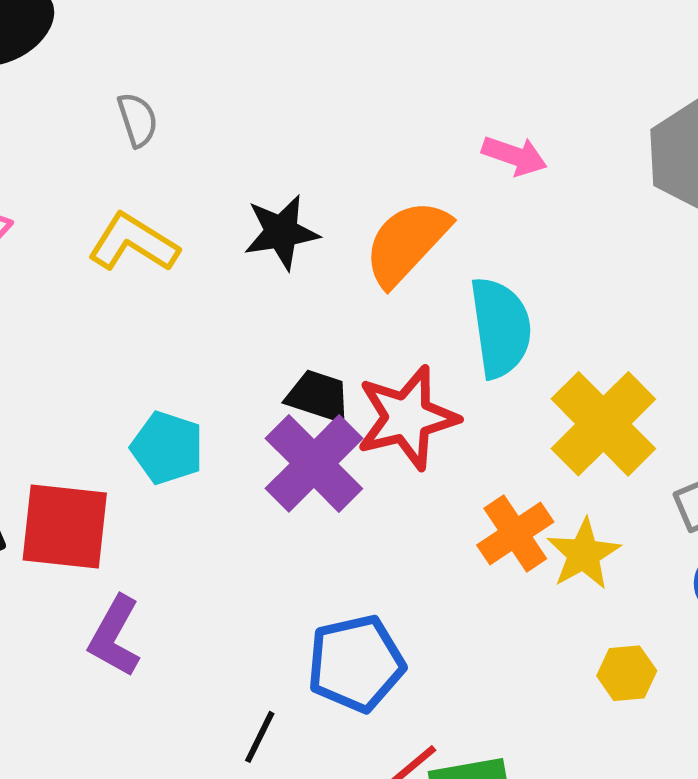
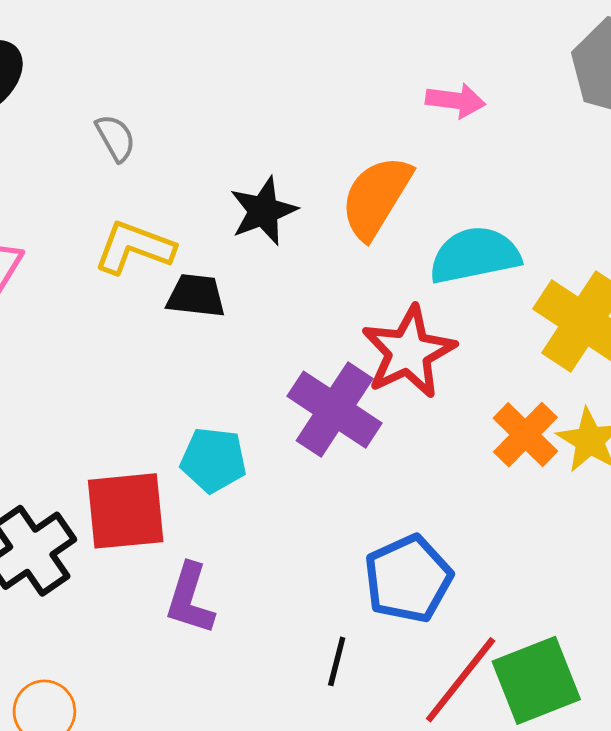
cyan semicircle: (500, 328) -> (475, 255), turned -82
black trapezoid: (318, 396) -> (196, 296), moved
cyan pentagon: (167, 448) -> (213, 460), moved

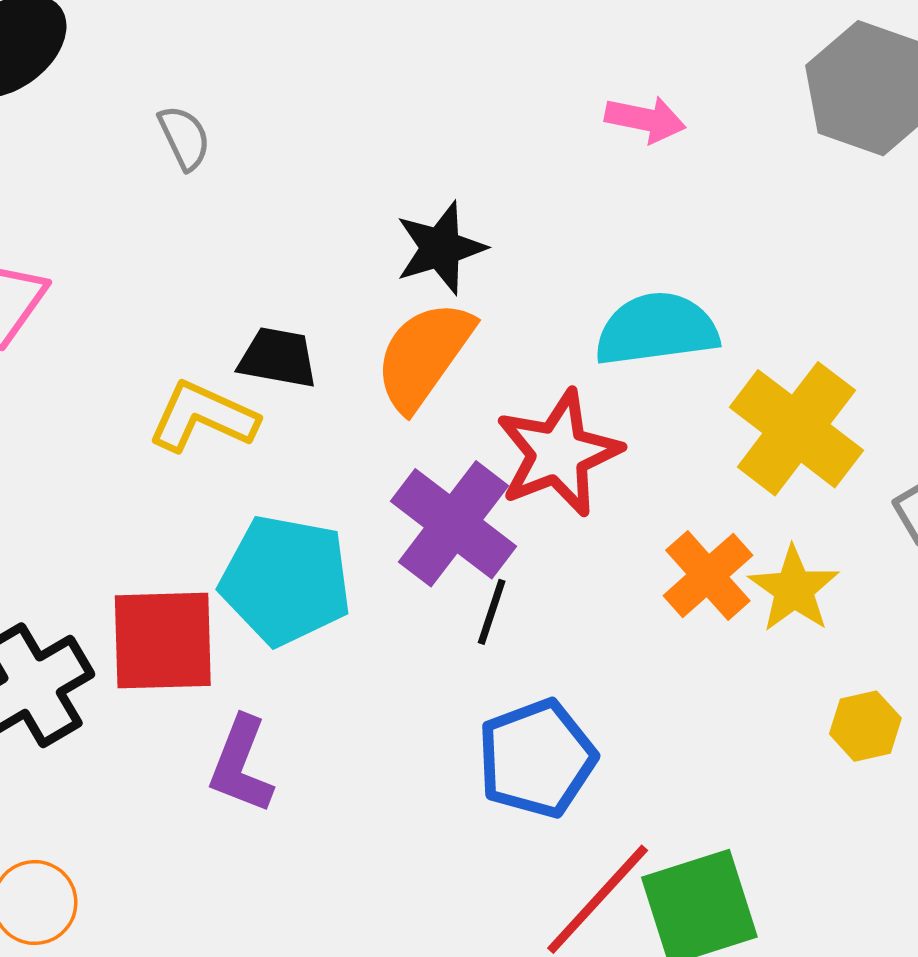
orange semicircle: (376, 197) -> (424, 355), moved
black star: (263, 211) -> (440, 248), moved
yellow L-shape: (134, 247) -> (203, 417), moved
cyan pentagon: (213, 460) -> (286, 580), size x1.5
black line: (337, 661) -> (492, 612), moved

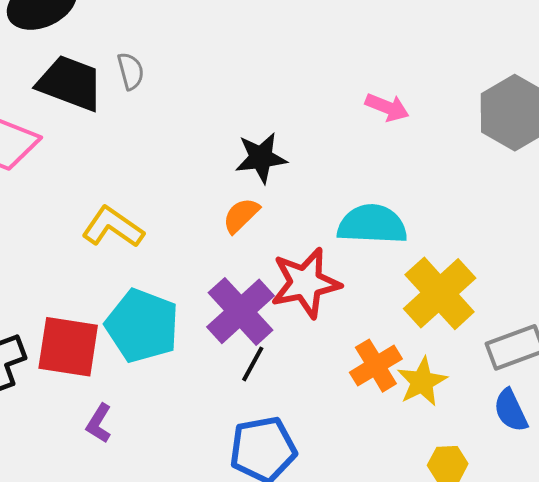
orange semicircle: (424, 355) -> (241, 215), size x0.6
black trapezoid: (278, 358) -> (70, 83), moved, size x1.5
purple L-shape: (241, 765) -> (99, 423), size x0.7

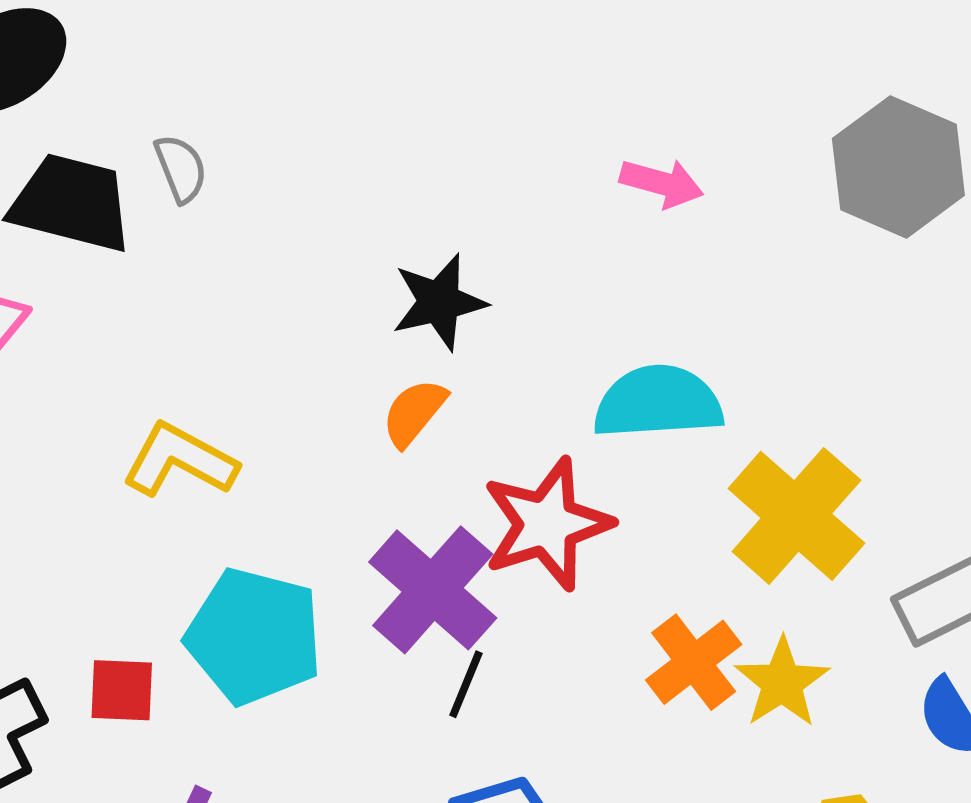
red square: (68, 347) -> (122, 690), size x0.6

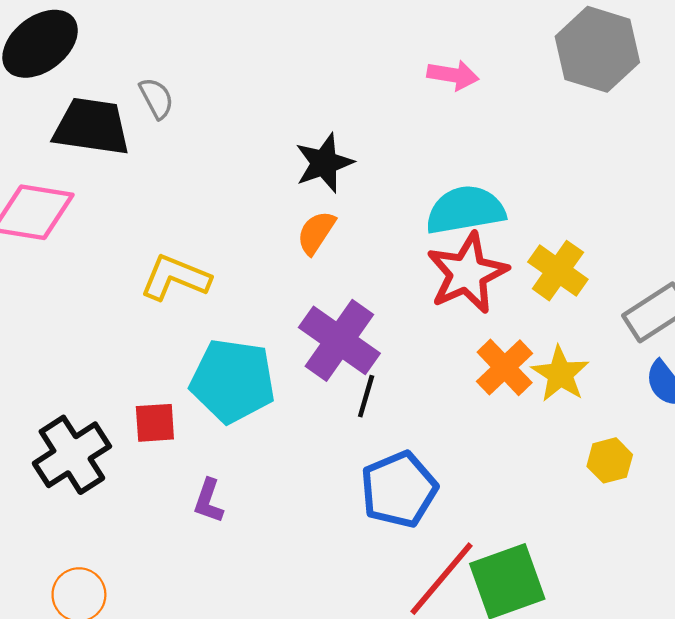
yellow cross: (796, 516) -> (558, 271), size x0.7
red star: (547, 524) -> (467, 273), moved

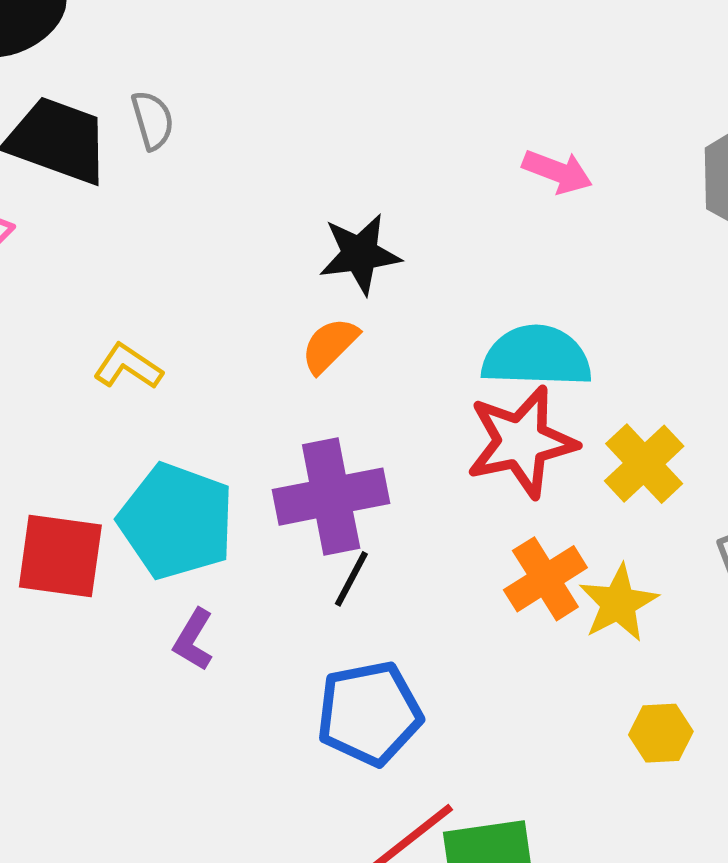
yellow L-shape: (175, 278) -> (128, 367), size x0.7
purple cross: (339, 340) -> (331, 497), turned 32
red square: (155, 423) -> (60, 556), size x1.5
purple L-shape: (208, 501) -> (193, 640), moved

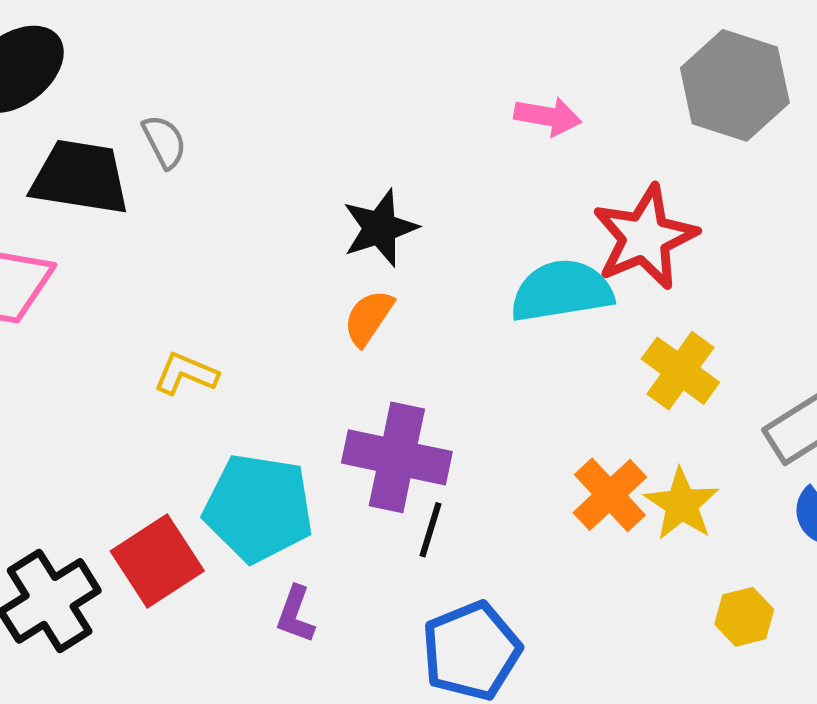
red star: (522, 442) -> (645, 237), moved
purple cross: (331, 497) -> (397, 457), turned 34
red square: (60, 556) -> (157, 561), turned -30

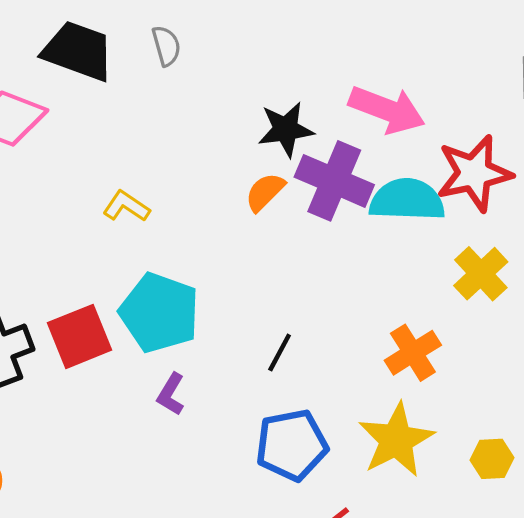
pink arrow: (548, 116) -> (387, 110), moved, size x1.6
gray semicircle: (164, 142) -> (166, 46), moved
purple cross: (397, 457) -> (334, 181), moved
yellow star: (682, 504) -> (396, 440), moved, size x1.4

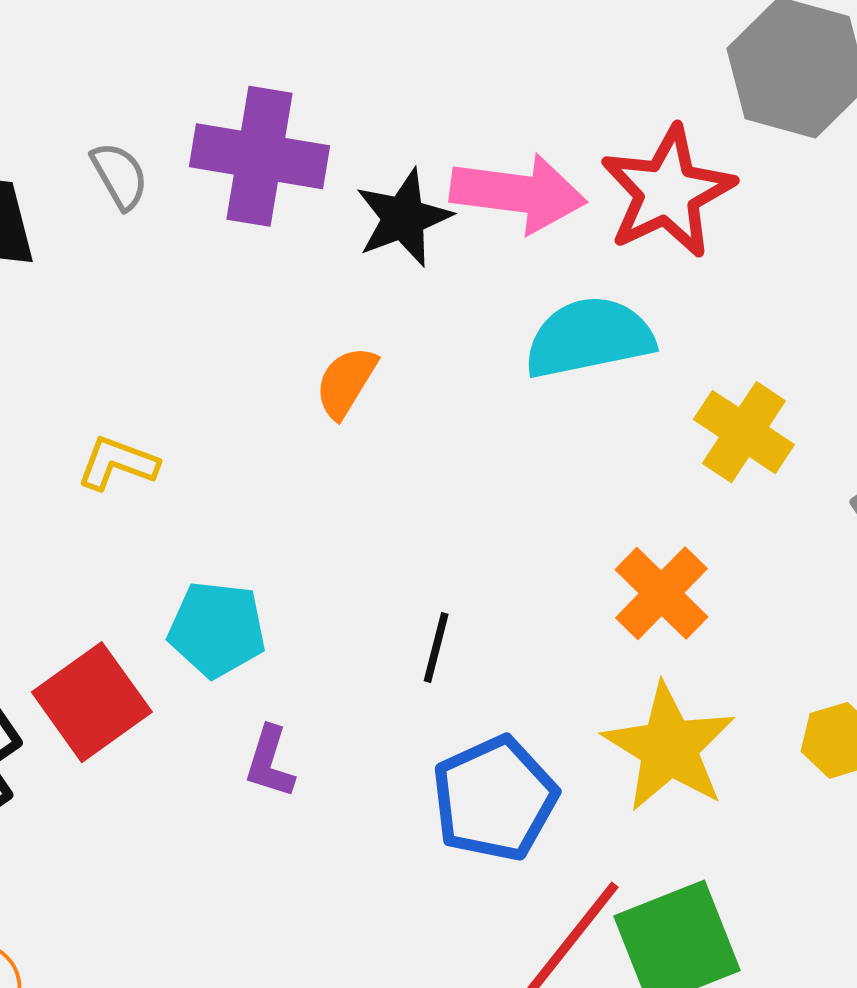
black star: (286, 129) -> (403, 218), moved
red star: (474, 173) -> (667, 192), moved
purple cross: (334, 181) -> (259, 156), moved
cyan pentagon: (159, 313) -> (217, 629), size x0.7

